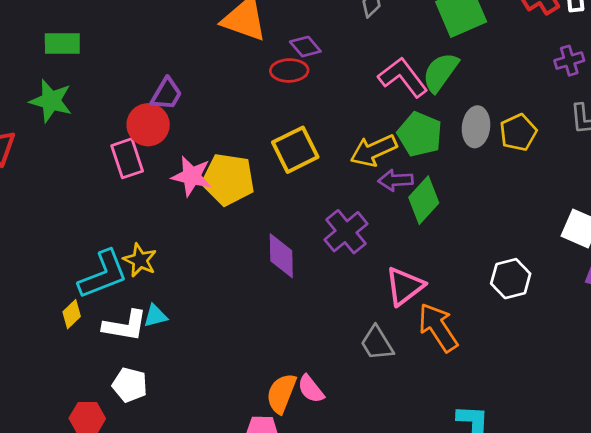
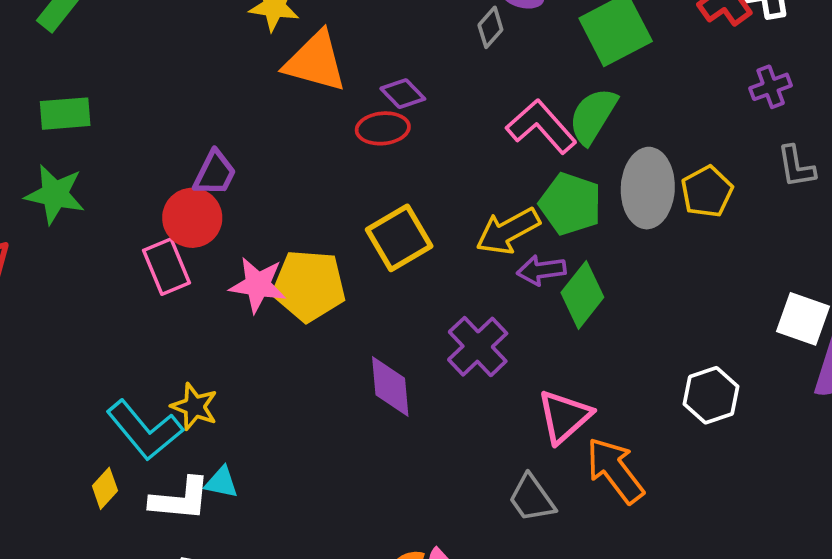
gray ellipse: (476, 127) -> (648, 188), size x1.4
cyan L-shape: (103, 274) -> (145, 430), turned 76
cyan triangle: (155, 316) -> (221, 482), turned 30

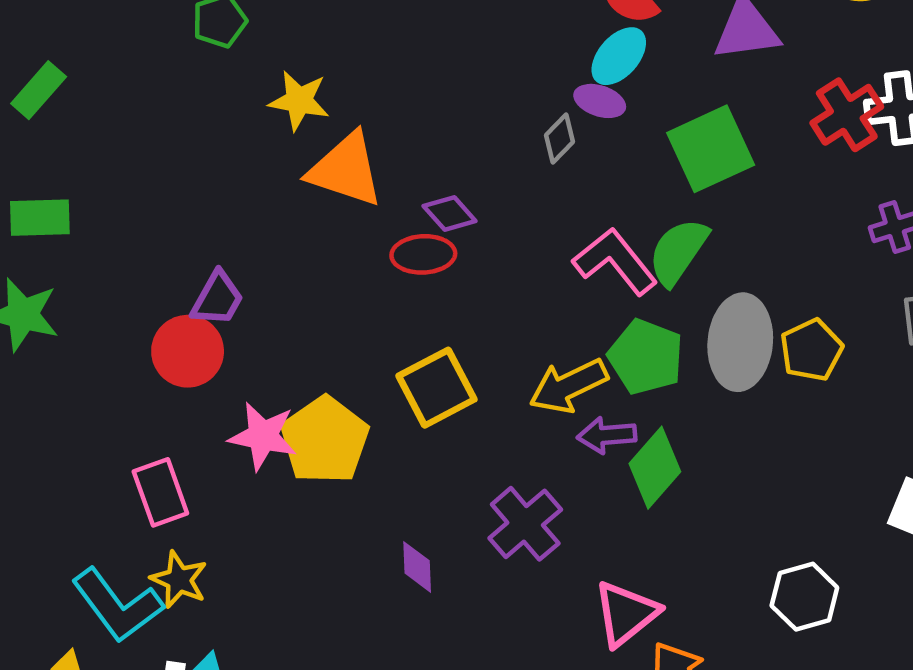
pink rectangle: (167, 267) -> (160, 492), moved
yellow pentagon: (309, 286) -> (325, 440), turned 30
purple diamond: (390, 386) -> (417, 567), size x0.7

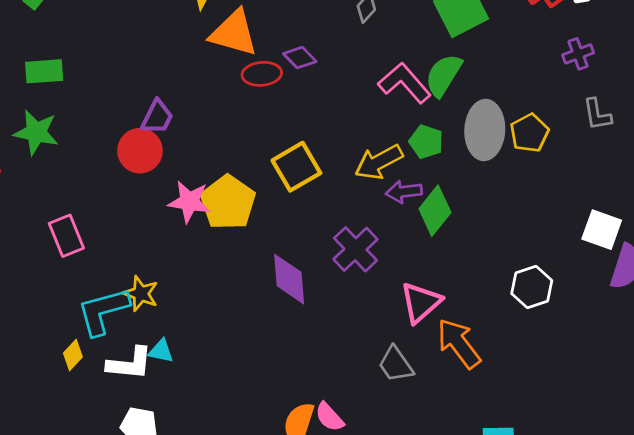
red ellipse: (423, 254) -> (262, 74), moved
green pentagon: (646, 357) -> (426, 142), size x0.7
pink rectangle: (160, 492) -> (66, 236), moved
purple diamond: (417, 567) -> (289, 279), size x1.6
cyan L-shape: (117, 605) -> (103, 311), turned 114

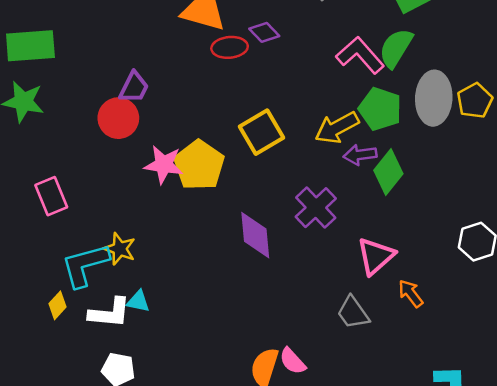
green rectangle: (44, 71) -> (30, 46), size x1.4
green pentagon: (426, 142) -> (380, 109), size x1.4
orange arrow: (459, 343) -> (411, 293), size x0.6

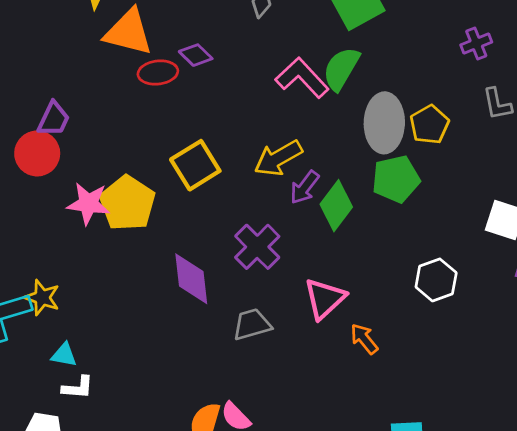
green pentagon: (380, 109) -> (396, 179), moved, turned -30
purple arrow: (360, 155) -> (305, 187), turned -44
white L-shape: (110, 313) -> (78, 388), moved, size x0.7
gray trapezoid: (353, 313) -> (252, 324), moved, turned 111

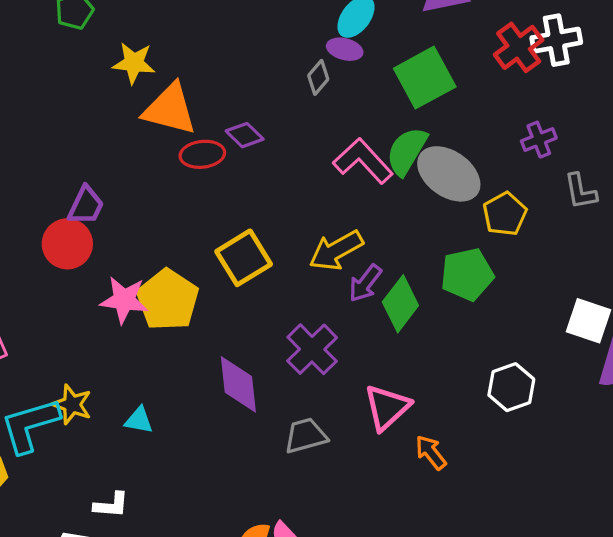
purple cross: (476, 44) -> (539, 140), moved
gray ellipse: (384, 123) -> (449, 174), moved, turned -56
cyan triangle: (64, 355) -> (139, 420), moved

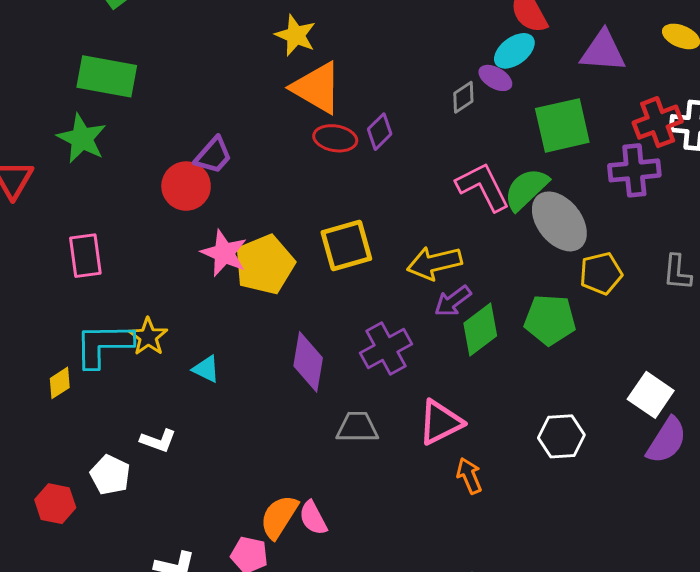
purple diamond: (245, 135) -> (380, 132), turned 75
purple cross: (539, 140) -> (634, 170), moved, size x1.5

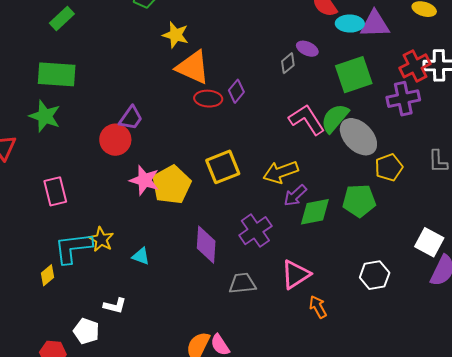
cyan ellipse: (514, 51) -> (350, 24), moved, turned 44
green diamond: (480, 329) -> (315, 212), turned 32

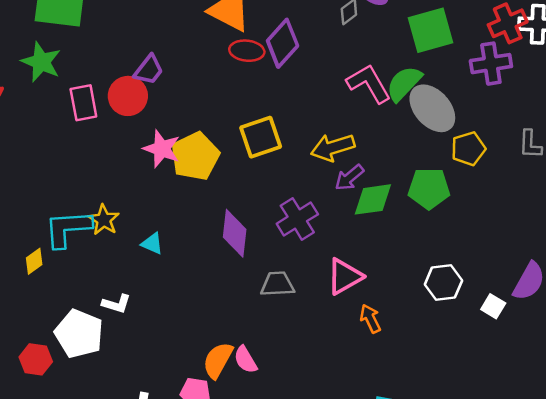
purple diamond: (236, 91) -> (283, 43), size x1.6
pink rectangle: (55, 191) -> (83, 103), moved
white square: (429, 242) -> (493, 306), moved, size x0.7
white pentagon: (86, 331) -> (79, 334), size x1.5

